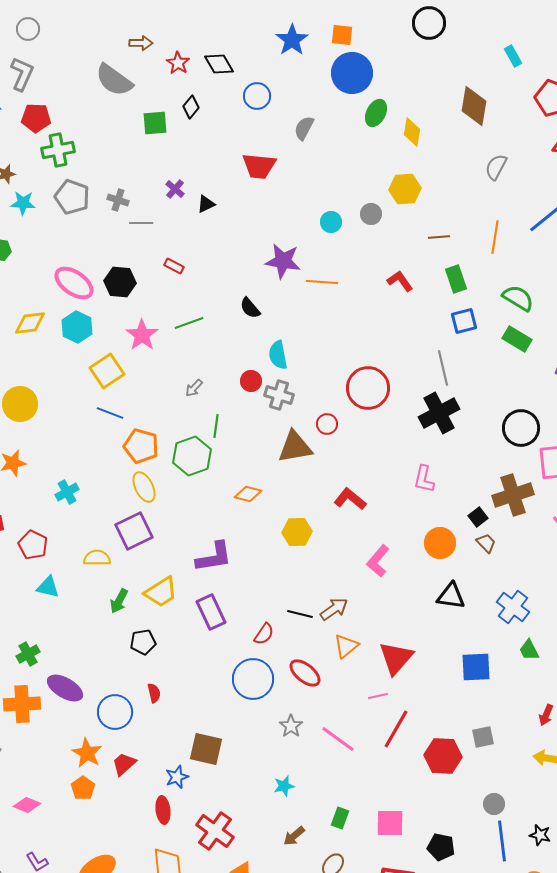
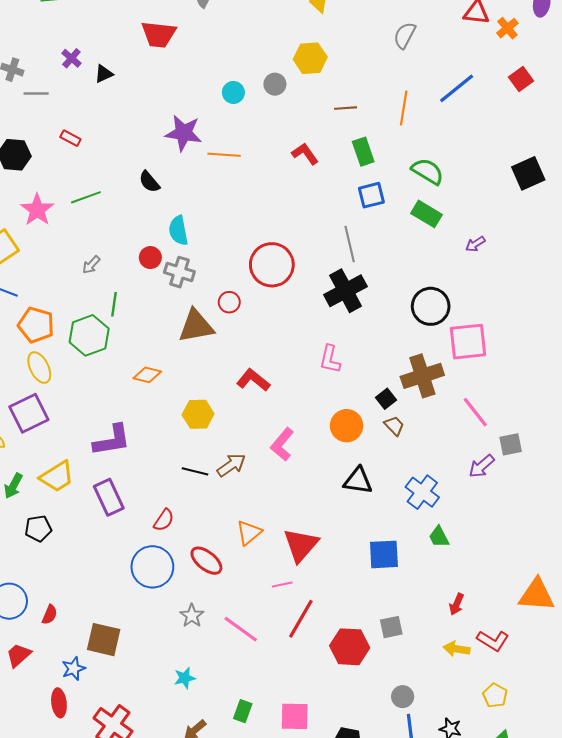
brown arrow: (334, 609) -> (231, 465), moved
black line: (300, 614) -> (195, 471), moved
red semicircle: (154, 693) -> (50, 615), moved, turned 36

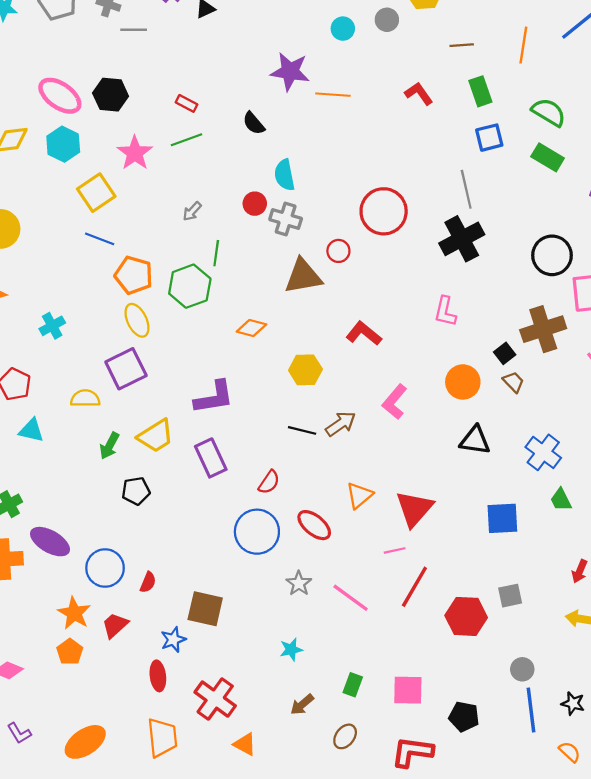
red rectangle: (70, 138) -> (187, 103), moved

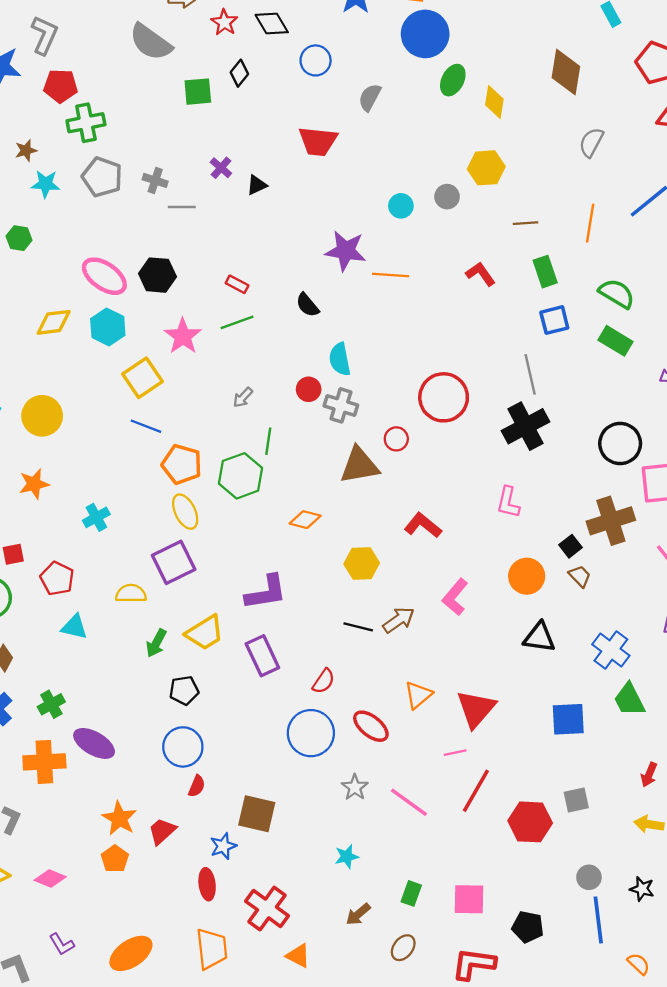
green trapezoid: (561, 500) -> (629, 700), size x1.4
blue circle: (105, 568) -> (183, 747), moved
black star: (573, 703) -> (642, 889), moved

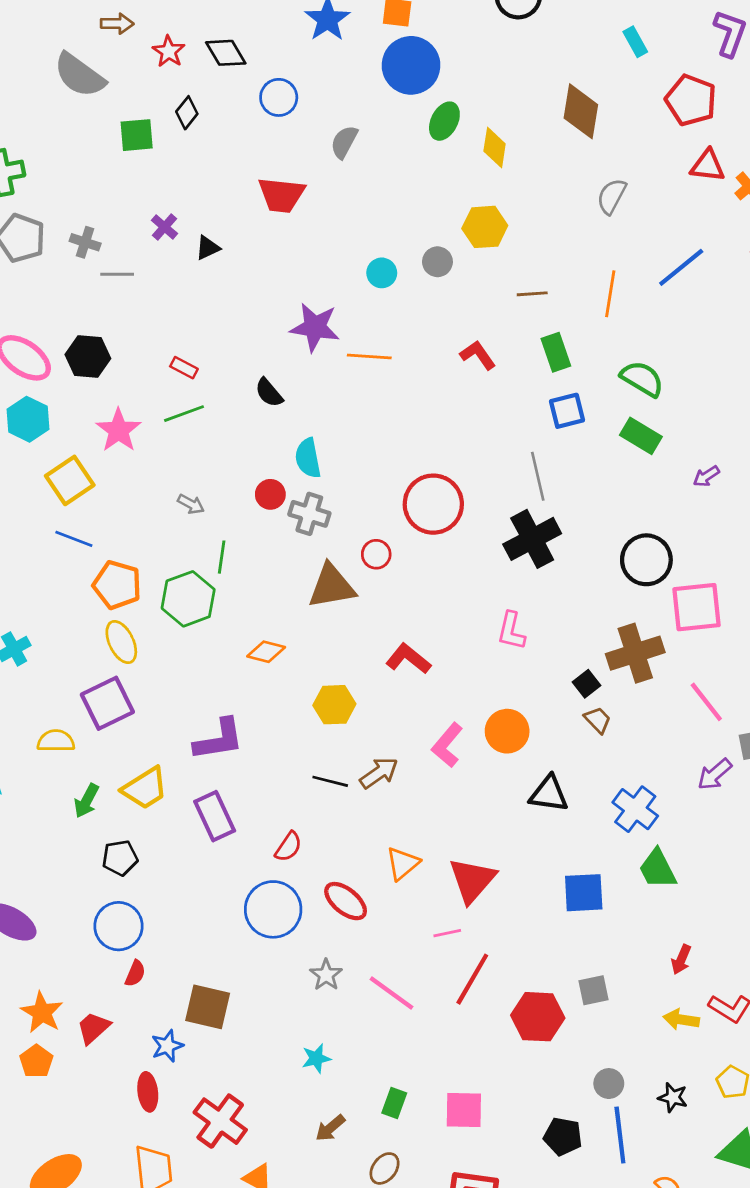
gray arrow: (243, 397) -> (191, 504), turned -105
orange circle: (527, 576) -> (507, 731), moved
black pentagon: (528, 927) -> (563, 1136), moved

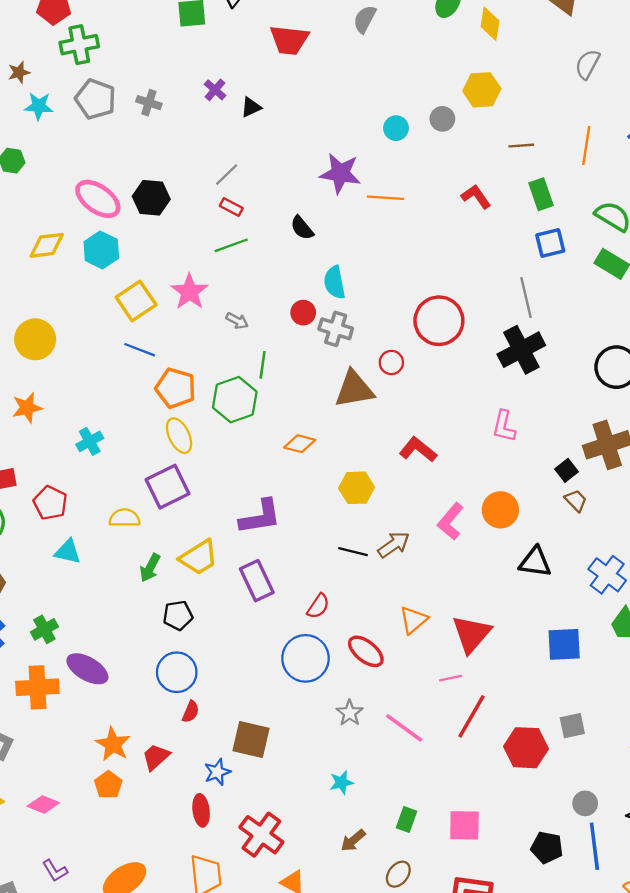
red trapezoid: (281, 195) -> (289, 40), moved
gray line: (117, 274) -> (227, 175), moved, turned -44
pink star: (119, 430) -> (189, 292), moved

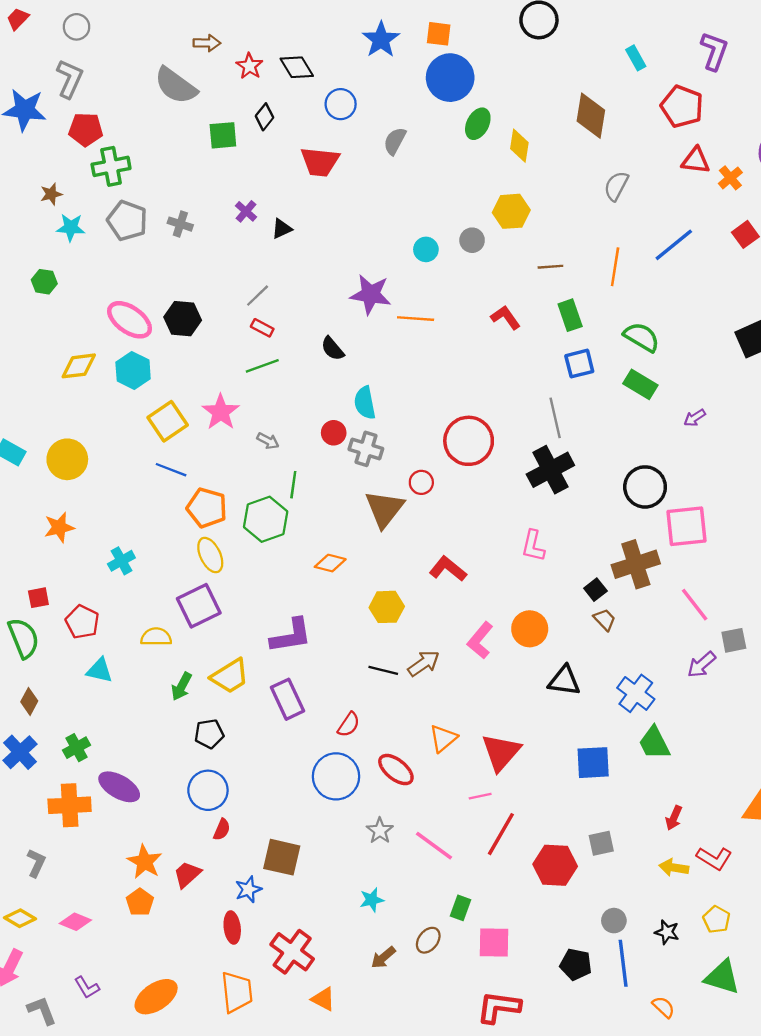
brown triangle: (354, 389) -> (384, 509), turned -42
green rectangle: (406, 820) -> (461, 908), moved
brown ellipse: (398, 874) -> (428, 940), moved

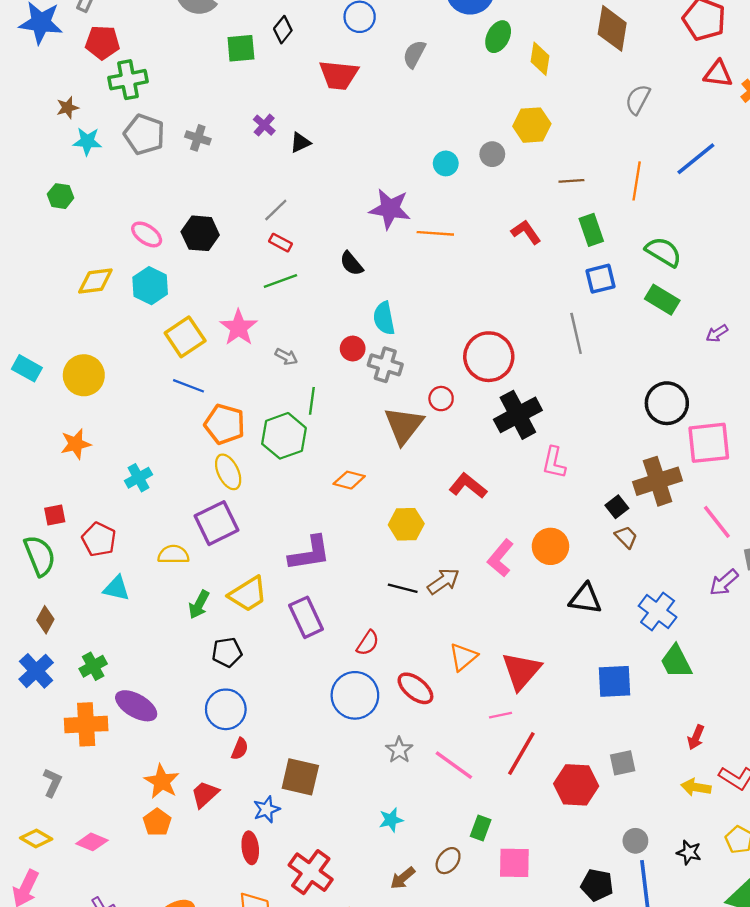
pink ellipse: (130, 320) -> (147, 234), size x0.7
black cross: (550, 470) -> (518, 415), moved

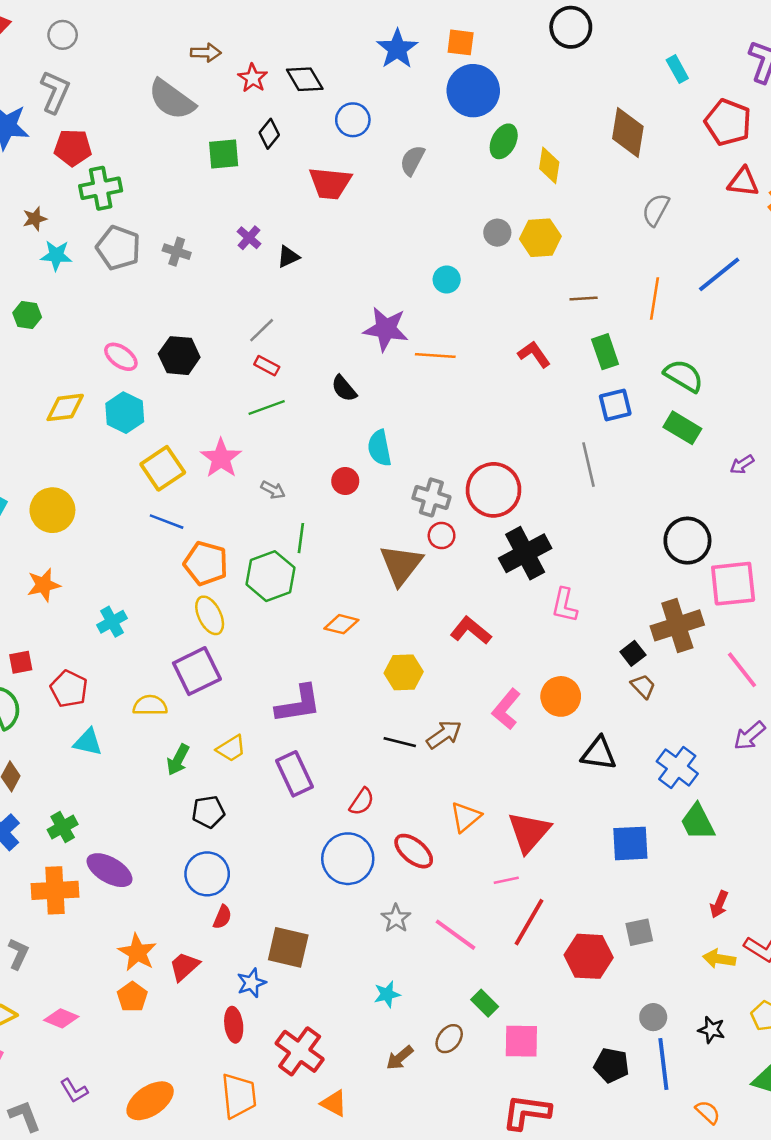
gray circle: (492, 154) -> (497, 233), moved
gray cross: (385, 365) -> (431, 497), moved
yellow trapezoid: (248, 594) -> (231, 748), size x0.7
green rectangle: (481, 828) -> (485, 1003), turned -65

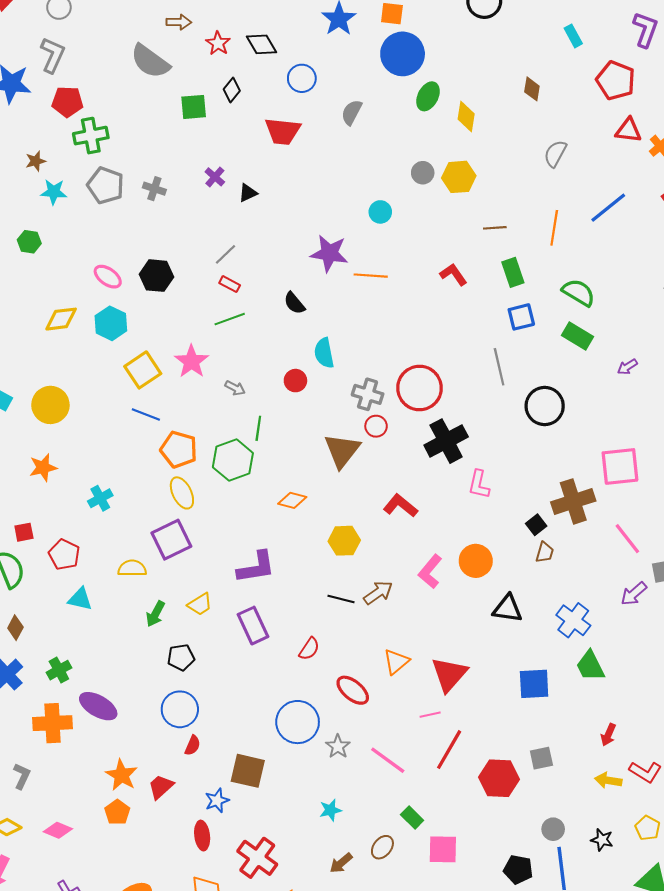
brown diamond: (628, 132) -> (532, 89), size x0.6
black circle: (687, 541) -> (545, 406), moved
brown trapezoid: (643, 686) -> (545, 552), turned 60
blue circle: (348, 859) -> (298, 722), moved

